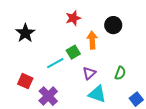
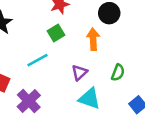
orange arrow: (92, 40) -> (93, 39), moved
green square: (73, 52) -> (56, 33), moved

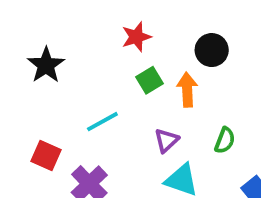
green square: (56, 33) -> (150, 80), moved

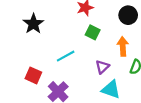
green square: (150, 80) -> (93, 32), turned -32
orange arrow: (187, 90) -> (123, 46), moved

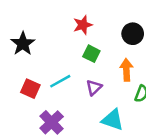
purple triangle: (102, 67) -> (94, 87), moved
red square: (33, 75) -> (30, 89), moved

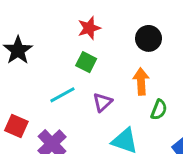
green square: (91, 54) -> (86, 62), moved
red square: (30, 89) -> (16, 126), moved

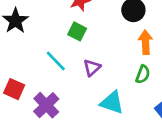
orange arrow: (141, 81) -> (145, 42), moved
cyan line: (62, 95) -> (56, 61), turned 75

